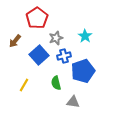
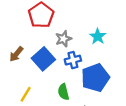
brown arrow: (15, 41) -> (16, 54), moved

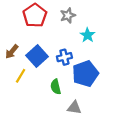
gray star: (63, 39) -> (68, 15), moved
yellow line: (26, 94) -> (21, 76), moved

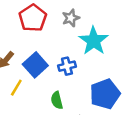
cyan star: (87, 35) -> (94, 41), size x1.6
blue pentagon: (85, 74) -> (105, 94), moved

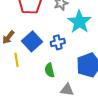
yellow line: (16, 88) -> (17, 60), turned -40

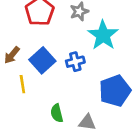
green semicircle: (50, 70) -> (57, 113), moved

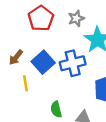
blue cross: (75, 62) -> (73, 63), size x1.5

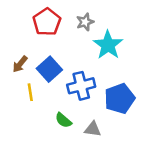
blue cross: (73, 63) -> (81, 86), moved
green semicircle: (56, 109) -> (63, 120), turned -35

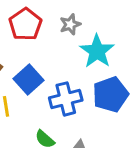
blue pentagon: (119, 99) -> (110, 94), moved

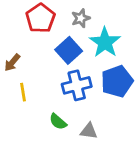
blue square: (28, 80) -> (69, 50), moved

